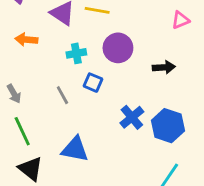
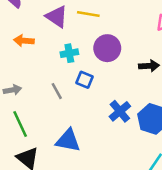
gray arrow: (14, 94) -> (12, 90), turned -72

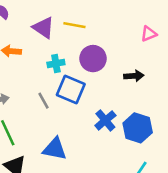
blue square: (85, 80) -> (71, 89), size x1.6

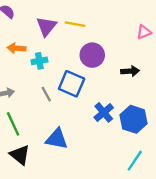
purple triangle: (44, 28) -> (46, 26), turned 35
cyan cross: (56, 63) -> (39, 61), moved

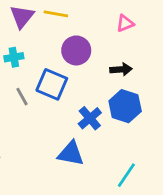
pink triangle: (144, 32) -> (125, 23), moved
blue hexagon: (134, 119) -> (125, 106), moved
blue triangle: (57, 139) -> (71, 154), moved

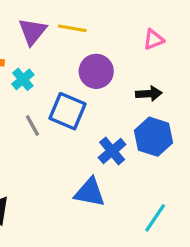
cyan cross: (14, 57) -> (23, 79), turned -30

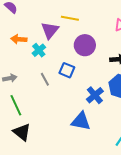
purple triangle: (32, 31) -> (50, 30), moved
blue square: (68, 111) -> (67, 70), size x0.7

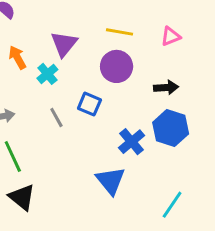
yellow line: (70, 18) -> (120, 32), moved
orange arrow: (19, 39) -> (17, 57), turned 56
blue triangle: (81, 121) -> (111, 181), turned 40

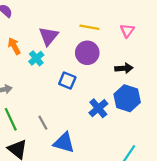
pink triangle: (171, 36) -> (127, 31), turned -32
gray line: (56, 118) -> (43, 123), moved
blue triangle: (111, 181) -> (64, 143), moved, turned -35

